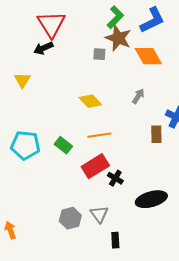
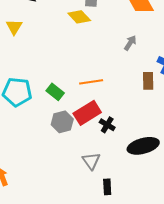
yellow diamond: (90, 101) -> (79, 17), moved
gray hexagon: (70, 218) -> (62, 122), moved

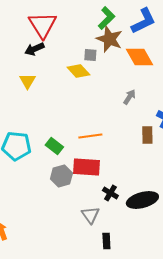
yellow triangle: (14, 27) -> (27, 81), moved
red rectangle: (87, 113) -> (86, 167), turned 36
black cross: (107, 125) -> (110, 193), moved

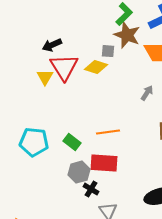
red triangle: (42, 25) -> (64, 67), moved
yellow diamond: (78, 71) -> (96, 67), turned -30
black cross: (110, 193) -> (91, 189), moved

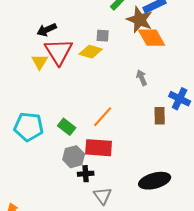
brown star: (127, 35) -> (140, 20), moved
gray arrow: (147, 93) -> (142, 78), turned -56
orange line: (108, 132) -> (103, 117), turned -40
black cross: (91, 189) -> (86, 174), turned -35

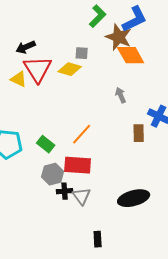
yellow triangle: (40, 62) -> (19, 79), turned -36
gray triangle: (103, 196) -> (82, 196), moved

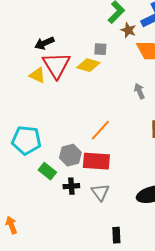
brown star: (119, 37) -> (128, 30), moved, size x0.6
green rectangle: (46, 144) -> (47, 171), moved
gray hexagon: (53, 174) -> (70, 155), moved
black cross: (65, 191) -> (71, 186), moved

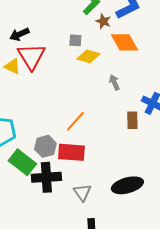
yellow diamond: (88, 65) -> (88, 56), moved
green rectangle: (47, 171) -> (22, 162), size x1.5
black cross: (71, 186) -> (46, 177), size x1.8
gray triangle: (100, 192) -> (82, 192), moved

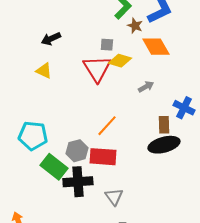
red triangle: (31, 56) -> (97, 69), moved
gray arrow: (114, 82) -> (146, 87), turned 84
black ellipse: (127, 185) -> (164, 145), moved

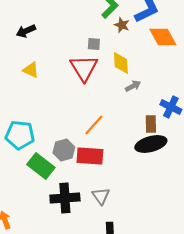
black arrow: (51, 39) -> (26, 31), moved
orange diamond: (156, 47) -> (163, 37), moved
yellow diamond: (120, 61) -> (121, 63), moved, turned 70
black cross: (78, 182) -> (65, 198), moved

